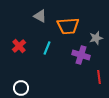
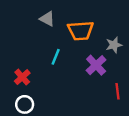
red cross: (19, 46) -> (22, 77), moved
purple cross: (81, 55) -> (96, 65), turned 30

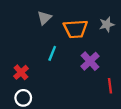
gray triangle: (47, 19) -> (44, 18), turned 48
gray star: (114, 45) -> (107, 24), moved

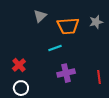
cyan line: (52, 53) -> (55, 48), moved, turned 48
purple cross: (90, 61) -> (66, 73), moved, turned 30

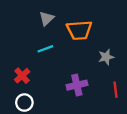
gray star: (96, 22) -> (106, 57), moved
cyan line: (55, 48) -> (45, 49), moved

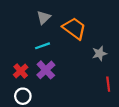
orange trapezoid: (79, 30) -> (74, 28), turned -140
purple cross: (77, 85) -> (46, 70), moved, turned -30

